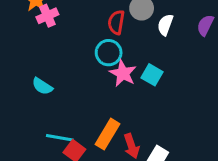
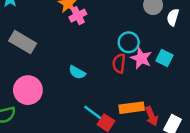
red semicircle: (116, 22) -> (119, 63), moved
orange rectangle: (108, 134) -> (132, 108), turned 55
cyan line: (60, 138) -> (94, 113), turned 30

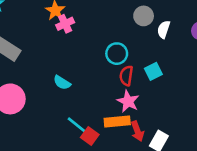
pink star: (141, 58) -> (128, 101), moved
cyan square: (165, 58) -> (153, 71), turned 35
red semicircle: (119, 63) -> (126, 76), moved

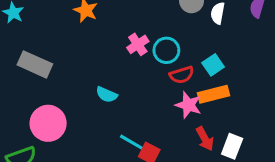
pink cross: (65, 24) -> (138, 44), moved
red semicircle: (126, 76) -> (182, 75), turned -108
orange rectangle: (117, 122) -> (213, 94), moved

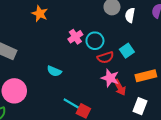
orange rectangle: (213, 94) -> (146, 76), moved
red arrow: (205, 139) -> (120, 87), moved

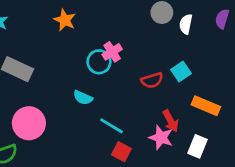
cyan circle: (95, 41) -> (99, 62), moved
orange rectangle: (146, 76) -> (206, 106), turned 36
pink star: (110, 78) -> (161, 138), moved
cyan line: (72, 104) -> (111, 126), moved

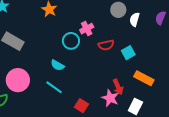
pink cross: (112, 52) -> (87, 29), moved
red semicircle: (152, 80) -> (106, 45), moved
cyan line: (111, 126) -> (54, 87), moved

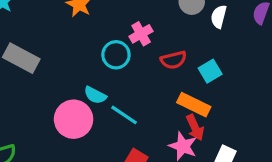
orange rectangle: (144, 78) -> (194, 105), moved
pink circle: (18, 80) -> (74, 119), moved
cyan line: (54, 87) -> (124, 115), moved

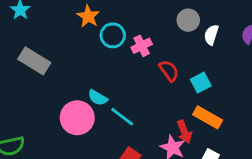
cyan circle: (116, 55) -> (113, 35), moved
red semicircle: (174, 60) -> (169, 71), turned -115
orange rectangle: (194, 105) -> (208, 117), moved

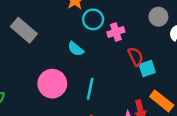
cyan square: (201, 83) -> (147, 68), moved
cyan semicircle: (98, 98) -> (76, 49), moved
cyan line: (122, 117) -> (90, 89), turned 55

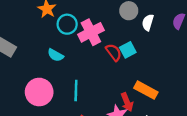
pink cross: (116, 32) -> (91, 32), size x1.5
cyan square: (147, 68) -> (128, 50), moved

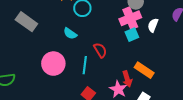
white semicircle: (148, 22) -> (153, 25), moved
pink cross: (91, 32) -> (130, 18), moved
red semicircle: (114, 52) -> (100, 50), moved

